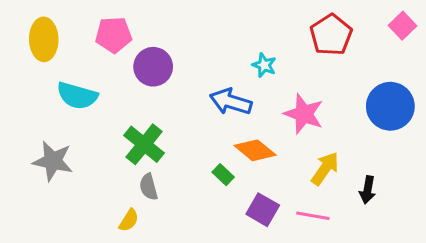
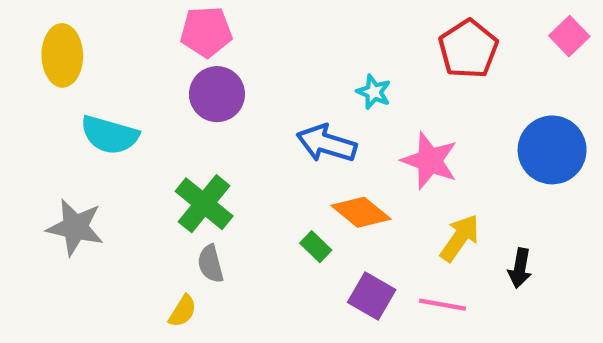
pink pentagon: (114, 35) -> (206, 32), moved

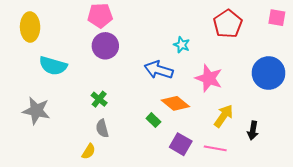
pink square: (569, 36) -> (277, 18), turned -36
green cross: (204, 204) -> (99, 99), size x0.6

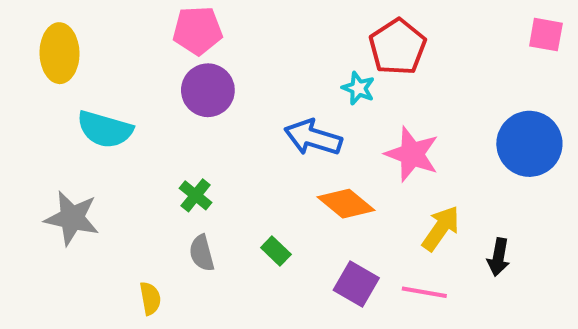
red pentagon: (228, 24) -> (398, 47), moved
green rectangle: (153, 120) -> (276, 251), moved
yellow semicircle: (89, 151) -> (150, 298), moved, turned -42

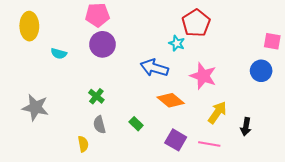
pink square: (546, 35) -> (272, 41), moved
cyan semicircle: (105, 129) -> (59, 54), moved, size x0.6
blue circle: (529, 144) -> (261, 71), size x0.7
yellow semicircle: (150, 298) -> (83, 144), moved

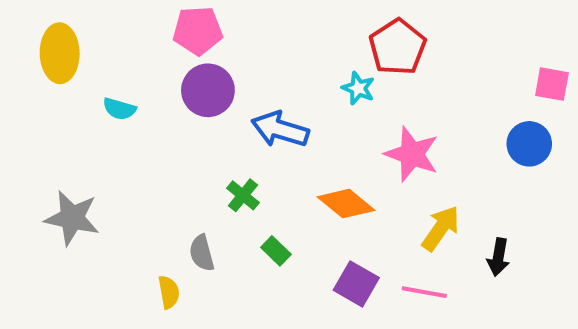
blue arrow: (154, 68) -> (280, 129), moved
green cross: (96, 96) -> (243, 195), moved

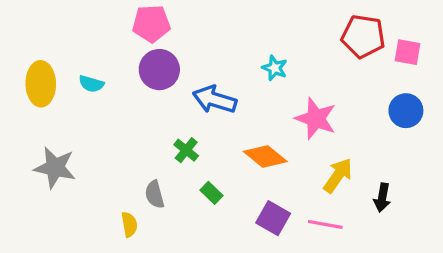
red pentagon: (397, 47) -> (363, 36), moved, turned -30
yellow ellipse: (60, 53) -> (41, 84), moved
pink square: (552, 84) -> (407, 52), moved

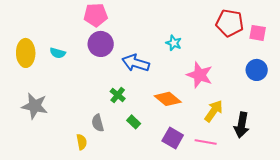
black arrow: (382, 198) -> (242, 125), size x1.4

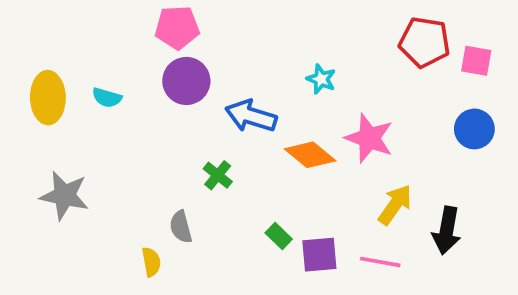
orange diamond: (168, 99) -> (310, 155), moved
green rectangle: (134, 122) -> (279, 236), moved
purple square: (173, 138) -> (319, 255), turned -35

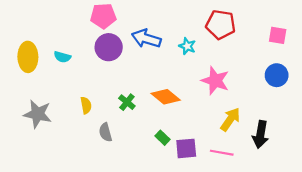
red pentagon: (425, 42) -> (221, 25), moved
blue arrow: (251, 116) -> (146, 39), moved
orange diamond: (310, 155) -> (166, 97), moved
yellow semicircle: (151, 262) -> (86, 105), moved

